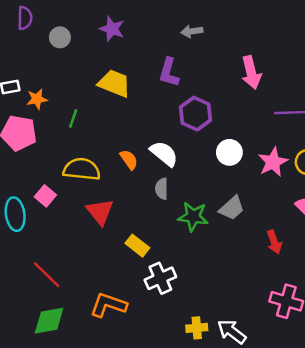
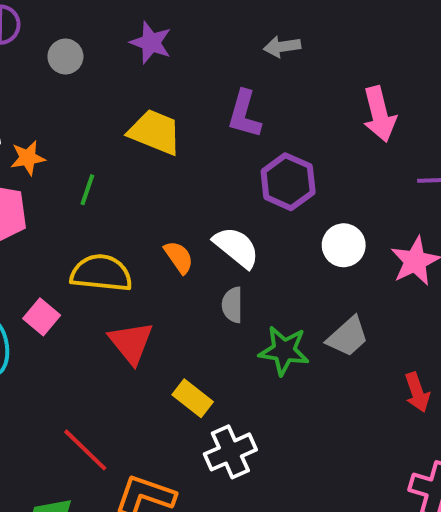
red line: (47, 275) -> (85, 450), moved

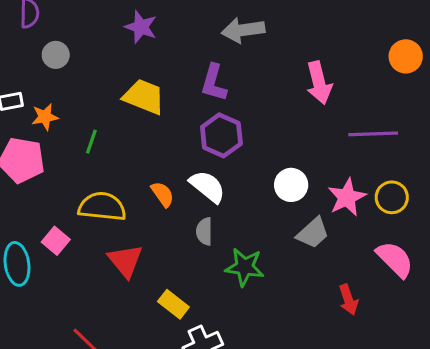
gray arrow: (282, 47) -> (243, 30), size x1.5
gray circle: (65, 57) -> (56, 55), moved
purple hexagon: (288, 182) -> (221, 135), moved
gray trapezoid: (348, 337) -> (313, 233), moved

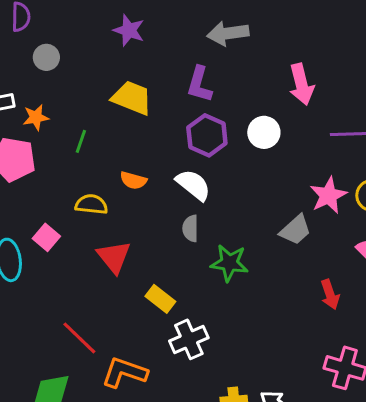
white circle: (291, 185) -> (264, 132), moved
orange semicircle: (163, 194) -> (133, 180), moved, turned 140
yellow semicircle: (102, 207) -> (91, 204), size x0.7

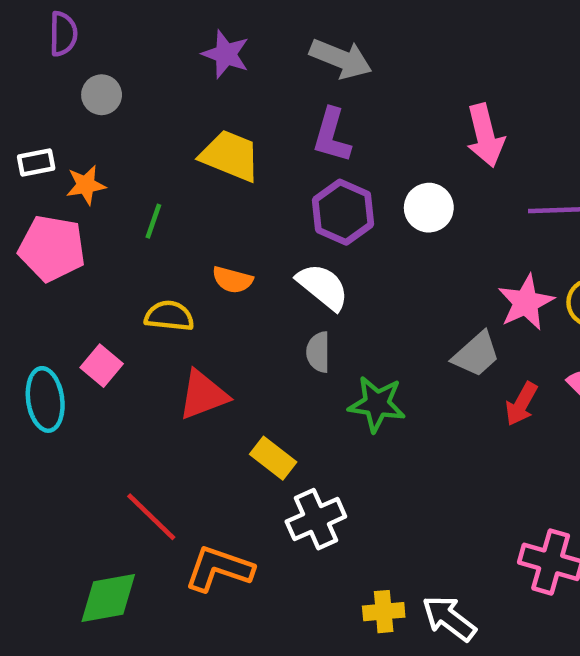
gray arrow: (228, 33) -> (341, 59), moved, turned -150
red triangle: (114, 257) -> (203, 395), turned 48
red arrow: (330, 294) -> (521, 404), moved, turned 48

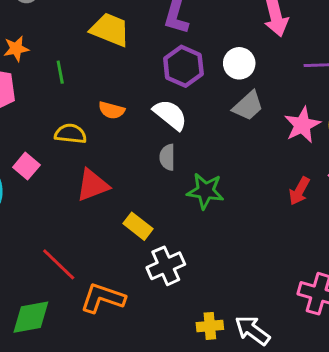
green line: (153, 221) -> (60, 72), turned -30
gray trapezoid: (476, 354) -> (248, 106), moved

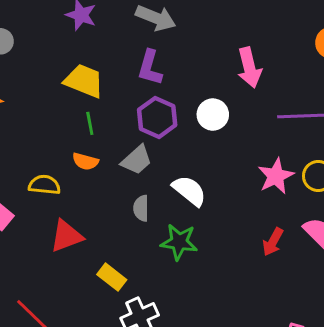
green line: (60, 72) -> (90, 123), moved
gray trapezoid: (248, 106) -> (137, 160), moved
white semicircle: (170, 115) -> (189, 191), moved

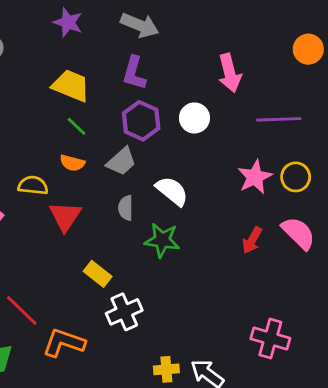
green line: (90, 123) -> (76, 126), turned -35
red triangle: (66, 236) -> (65, 216), moved, turned -36

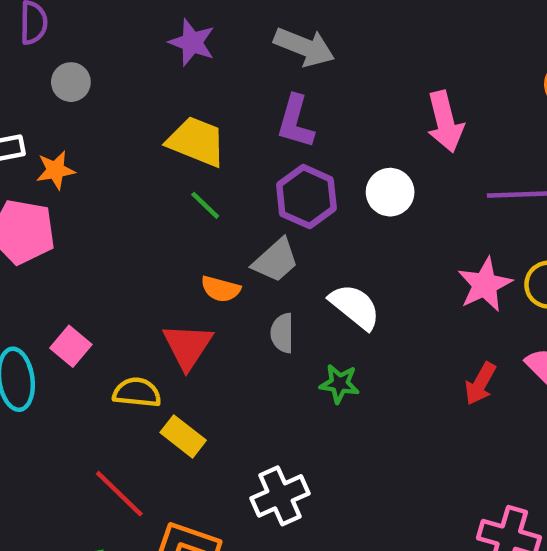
orange semicircle: (72, 163) -> (221, 289), moved
yellow semicircle: (33, 185) -> (137, 392), moved
green star: (162, 240) -> (339, 384), size x0.7
yellow rectangle: (98, 274) -> (183, 436), moved

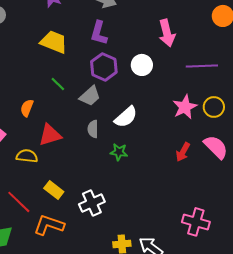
green line: (205, 205) -> (58, 84), moved
orange semicircle: (221, 289) -> (27, 108), moved, turned 96
white semicircle: (355, 307) -> (126, 117), turned 100
red triangle: (188, 346) -> (50, 135), turned 40
yellow rectangle: (183, 436) -> (54, 190), moved

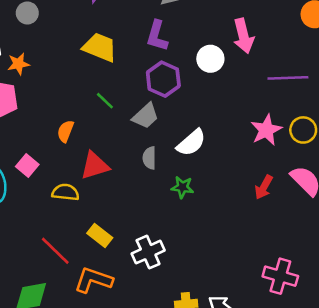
white circle: (142, 65) -> (210, 59), moved

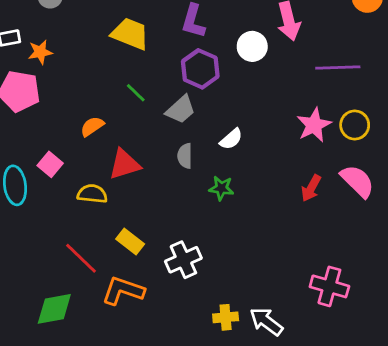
orange semicircle: (65, 131) -> (92, 126), turned 35
white semicircle: (191, 143) -> (231, 139), size x0.7

